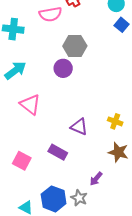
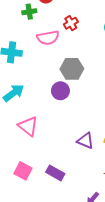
purple triangle: (79, 127) -> (85, 141), moved
pink square: (22, 161) -> (23, 171), moved

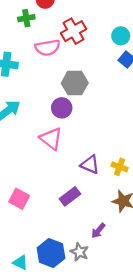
red cross: (71, 23) -> (74, 31), size x1.5
pink triangle: (28, 126) -> (51, 139), moved
purple rectangle: (55, 173) -> (70, 196), moved, turned -66

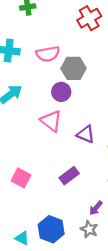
red cross: (74, 31) -> (89, 18), moved
pink semicircle: (48, 48) -> (48, 54), moved
purple triangle: (90, 165) -> (86, 134), moved
gray star: (79, 252) -> (89, 229), moved

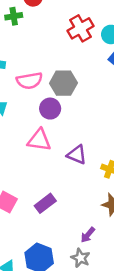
pink semicircle: (48, 54) -> (29, 81), moved
pink triangle: (51, 121) -> (39, 140), turned -30
purple rectangle: (69, 176) -> (45, 203), moved

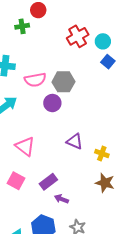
pink triangle: (39, 140) -> (25, 146), moved, turned 30
purple arrow: (88, 235) -> (61, 199), moved, turned 72

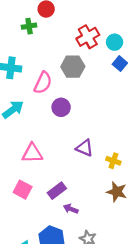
pink semicircle: (35, 80) -> (43, 83), turned -55
gray hexagon: (63, 82) -> (73, 67), moved
pink triangle: (25, 146) -> (32, 153), turned -40

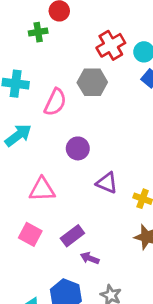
purple circle: (61, 107) -> (78, 148), moved

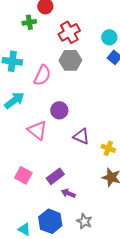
red cross: (111, 45) -> (69, 32), moved
pink triangle: (42, 189) -> (37, 130), moved, turned 40

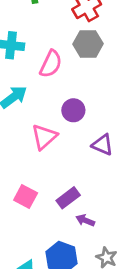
pink triangle: (37, 130) -> (44, 137), turned 40

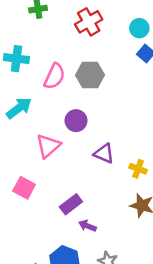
gray hexagon: (88, 44) -> (90, 75), moved
pink square: (26, 197) -> (24, 188), moved

